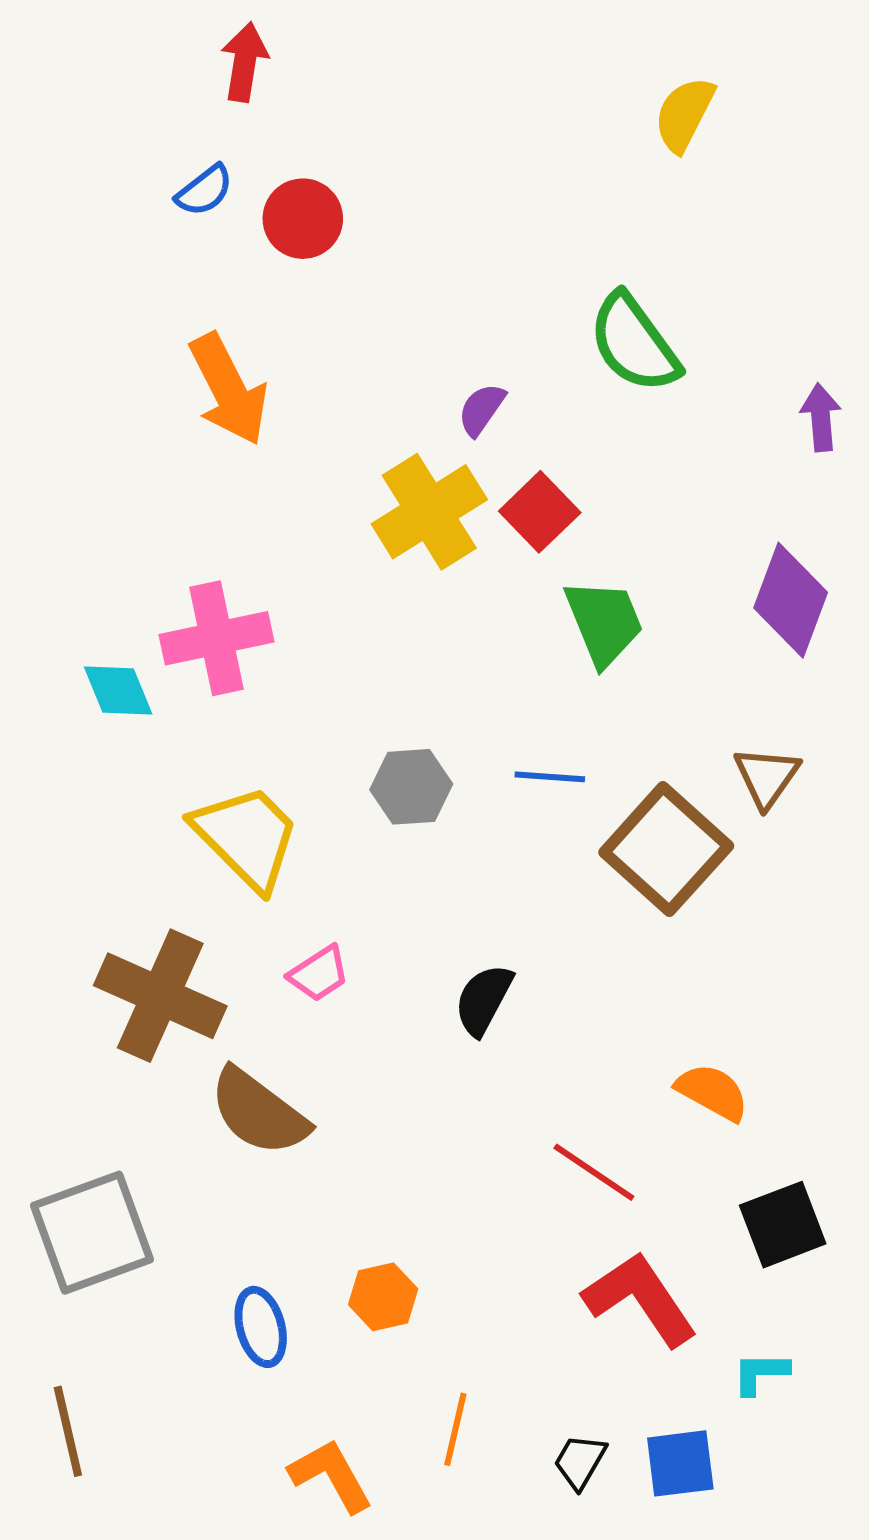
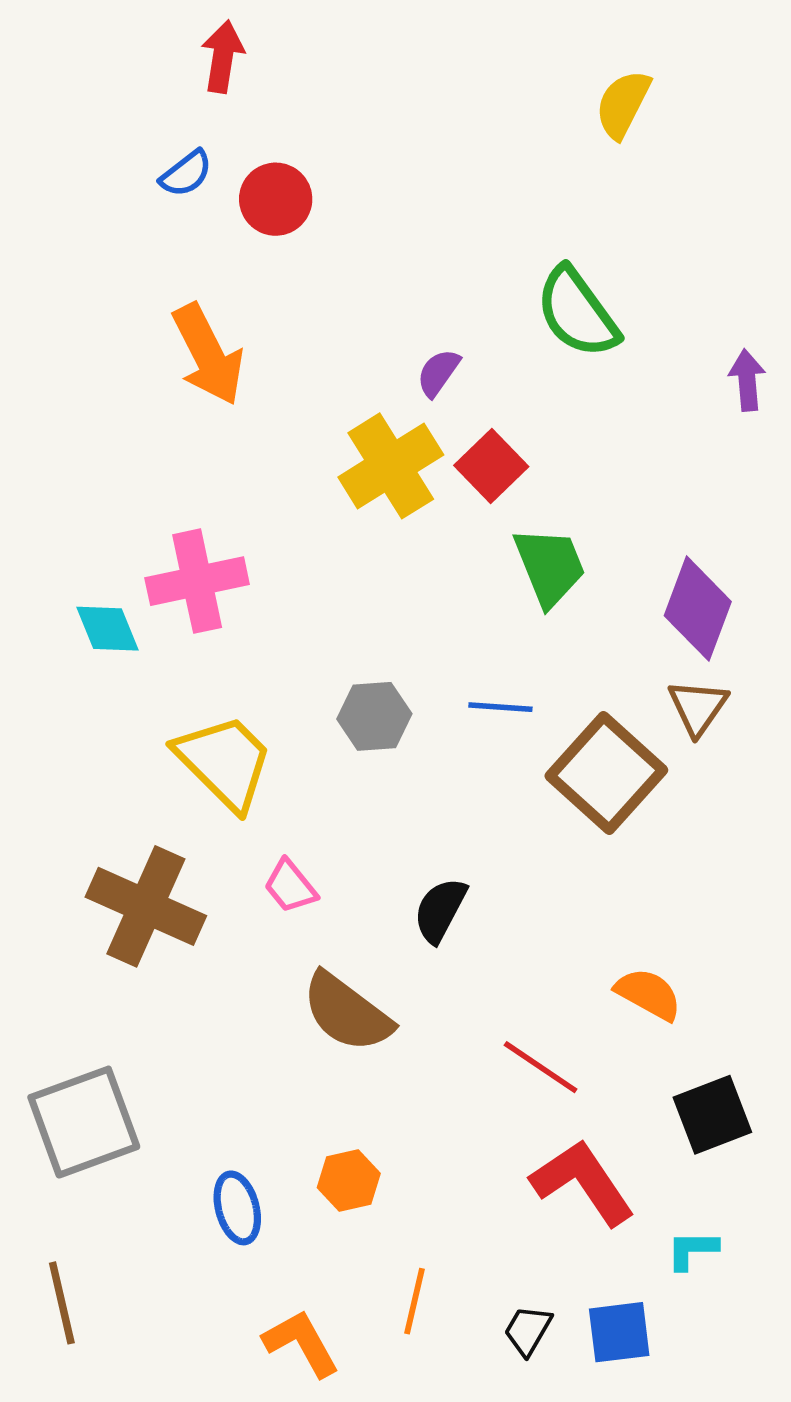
purple diamond: (791, 600) -> (698, 609), moved
pink trapezoid: (319, 974) -> (290, 886), turned 84
brown semicircle: (259, 1112) -> (347, 1012), moved

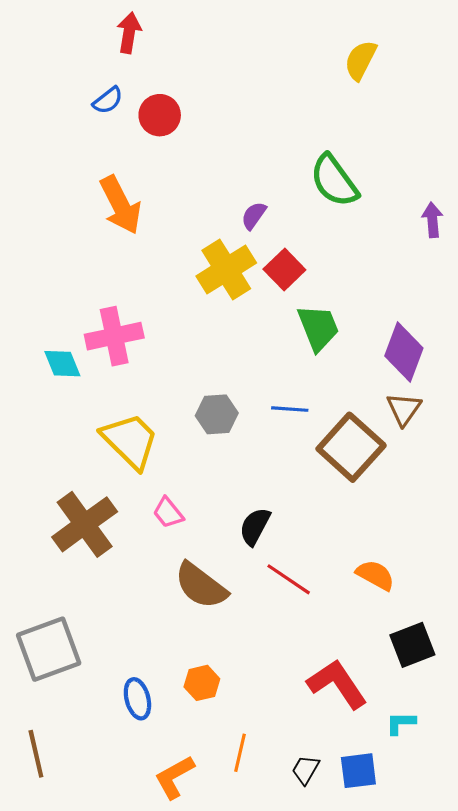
brown cross: (146, 906) -> (85, 524), turned 30
red line: (541, 1067) -> (289, 579), moved
orange L-shape: (301, 1343) -> (174, 777), turned -90

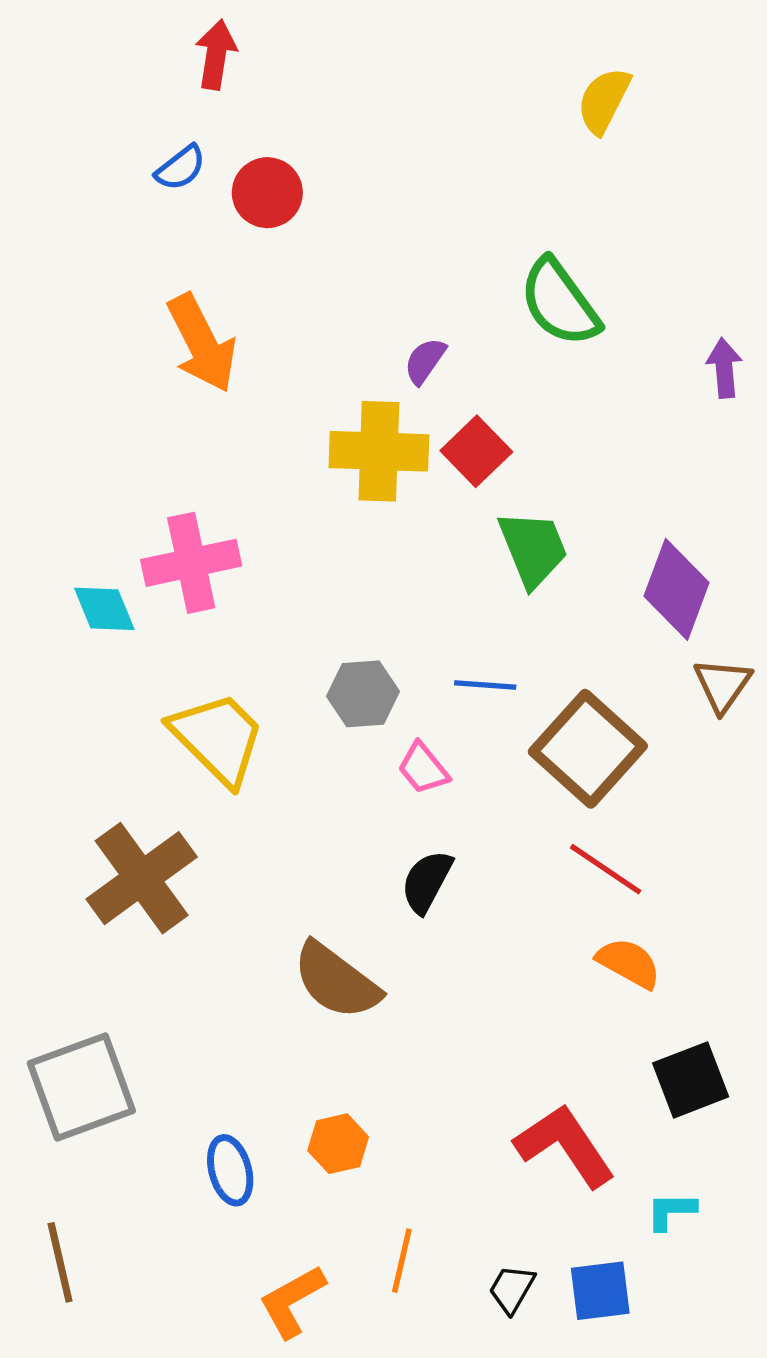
yellow cross: (226, 270) -> (379, 451), turned 34
brown triangle: (404, 409) -> (723, 685), moved
pink trapezoid: (168, 513) -> (423, 768), moved
red line: (289, 579) -> (606, 869), moved

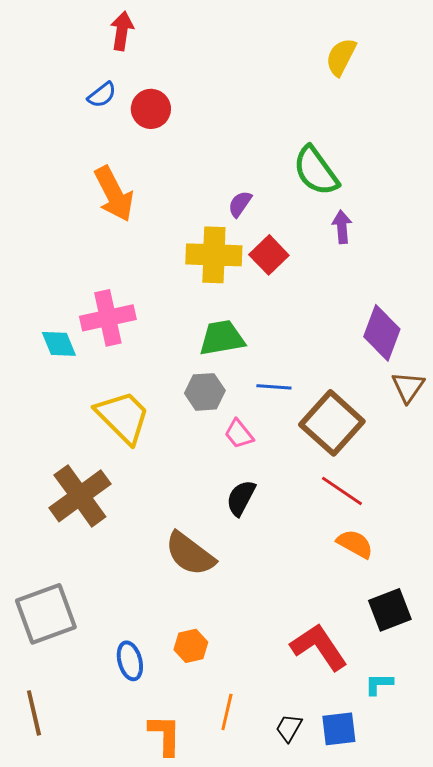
purple arrow: (724, 368) -> (342, 227), moved
green trapezoid: (533, 549) -> (222, 338), moved, turned -78
orange L-shape: (292, 1301) -> (165, 735), turned 120

